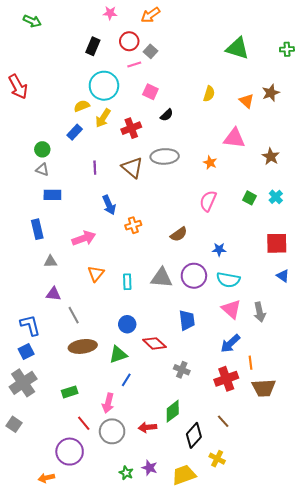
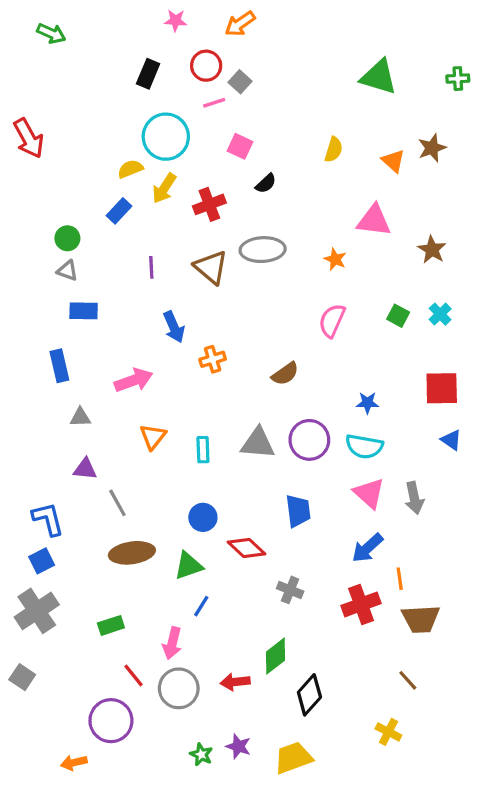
blue star: (219, 249) -> (367, 403), moved
brown line: (223, 421) -> (408, 680), moved
yellow cross: (217, 459) -> (388, 732), moved

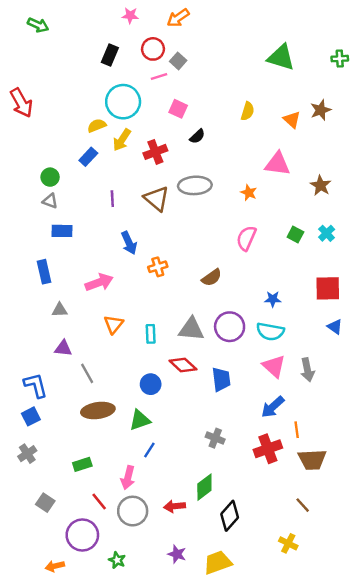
red diamond: (246, 548) -> (183, 365), moved
gray cross: (37, 611) -> (27, 454), size x0.6
gray square: (22, 677) -> (45, 503), moved
green star: (201, 755) -> (117, 560), moved

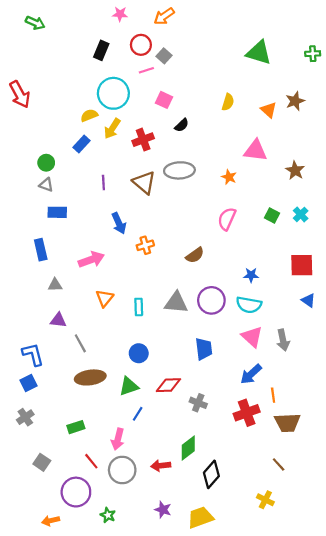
red diamond: (183, 365) -> (168, 385), moved, turned -45

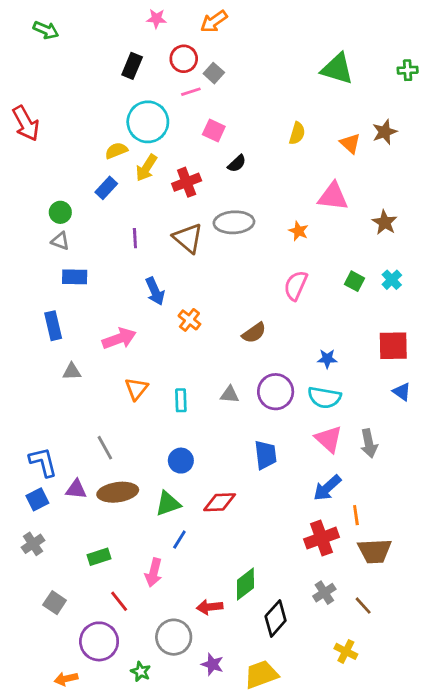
orange cross: (145, 245) -> (189, 320), turned -35
gray triangle: (176, 303) -> (230, 395), size x0.6
purple triangle: (58, 320) -> (76, 489), moved
gray cross: (198, 403) -> (324, 593), moved, turned 35
gray circle: (122, 470) -> (174, 637), moved

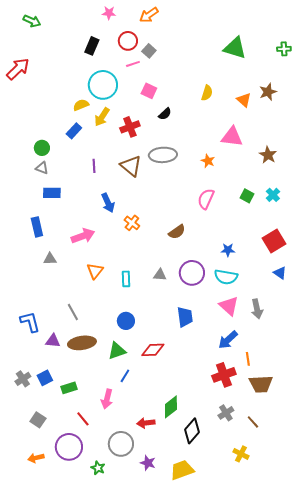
red arrow: (26, 123) -> (18, 69), moved, turned -105
red square: (393, 346) -> (274, 241), turned -30
blue square: (37, 499) -> (45, 378), moved
orange arrow: (66, 679) -> (36, 458), moved

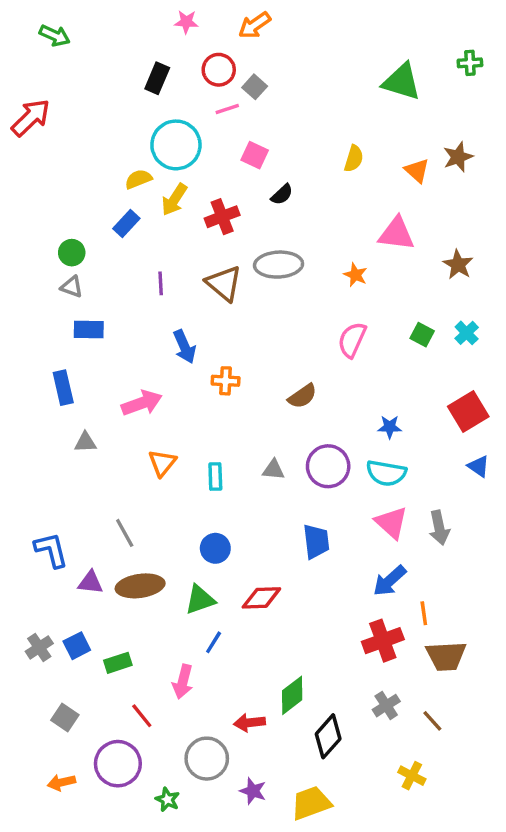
green cross: (284, 49) -> (470, 63), moved
orange cross: (132, 223) -> (226, 381), turned -35

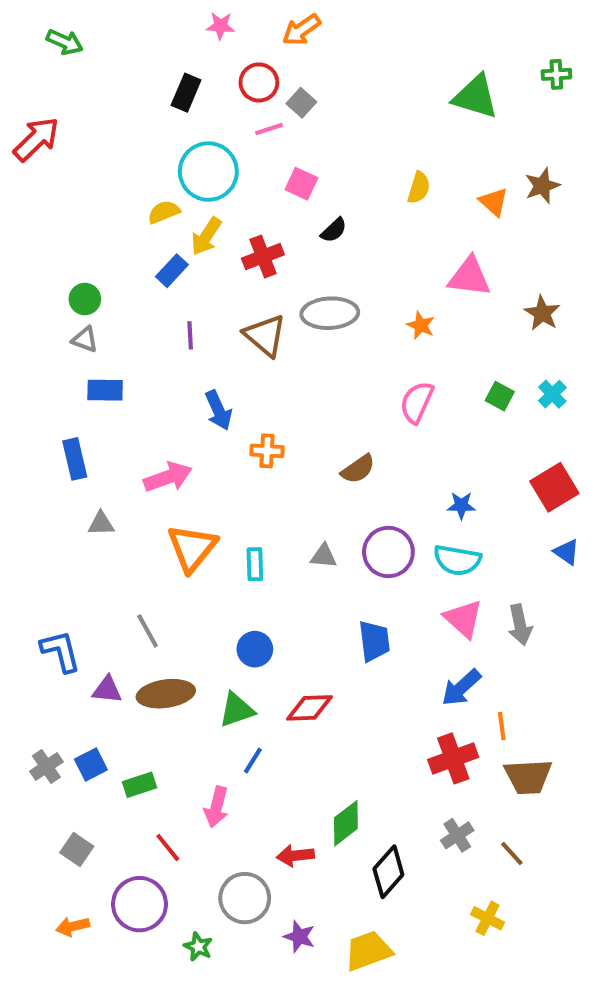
blue rectangle: (126, 224) -> (172, 271), moved
orange triangle: (162, 463) -> (192, 548), size x1.5

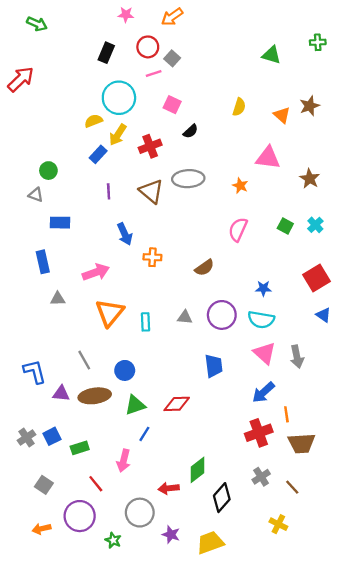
green triangle: (475, 97) -> (271, 55), size x0.7
gray triangle: (85, 340) -> (36, 195), moved
blue circle: (255, 649) -> (125, 370), moved

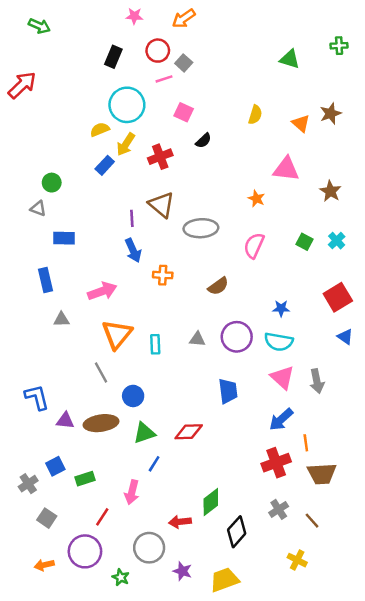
gray ellipse: (188, 179) -> (201, 228), moved
purple line: (109, 191) -> (132, 218), moved
gray line: (84, 360) -> (101, 373), moved
gray cross: (26, 437) -> (28, 484), moved
red line: (96, 484) -> (102, 517), turned 72

